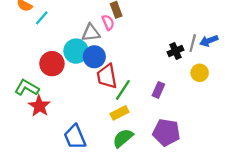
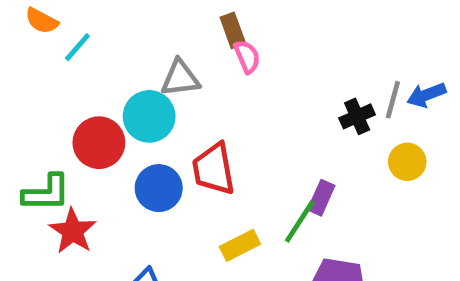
pink semicircle: (108, 22) -> (247, 57), moved
blue circle: (94, 57) -> (159, 188), moved
green L-shape: (27, 88) -> (46, 193), turned 150
green line: (123, 90) -> (300, 222), moved

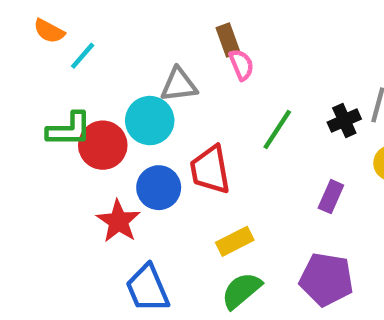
green L-shape: (46, 193) -> (69, 129), moved
purple rectangle: (321, 198) -> (331, 197), moved
green line: (300, 222) -> (277, 129), moved
red star: (73, 231) -> (118, 221), moved

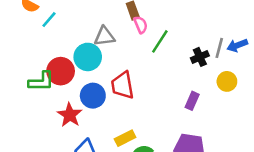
green L-shape: (69, 129) -> (41, 81), moved
green line: (277, 129) -> (160, 41), moved
yellow rectangle: (235, 241) -> (125, 138), moved

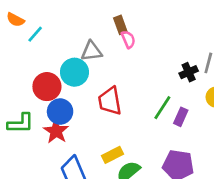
green line: (160, 41) -> (162, 108), moved
green L-shape: (41, 81) -> (21, 123), moved
blue circle: (93, 96) -> (60, 112), moved

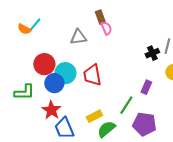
orange semicircle: (15, 20) -> (24, 29), moved
cyan circle: (74, 72) -> (65, 73), moved
green line: (162, 108) -> (126, 105), moved
red star: (56, 131) -> (51, 110), moved

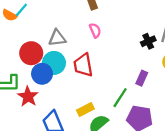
pink semicircle: (106, 28) -> (95, 30), moved
gray triangle: (78, 37) -> (57, 38), moved
red star: (51, 110) -> (28, 97), moved

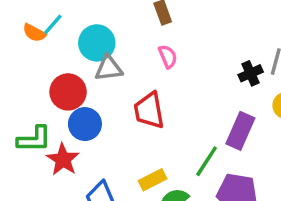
cyan circle: (54, 63) -> (97, 43), moved
purple rectangle: (142, 78) -> (240, 131), size x1.5

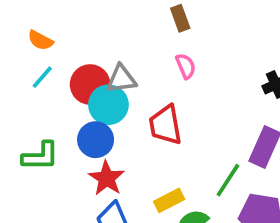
cyan line: (53, 24) -> (42, 77), moved
cyan circle: (97, 43) -> (108, 105), moved
red circle: (68, 92) -> (90, 84), moved
red star: (63, 160) -> (107, 178), moved

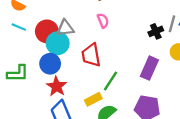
cyan line: (42, 77) -> (19, 27), turned 72
green line: (228, 180) -> (111, 81), moved

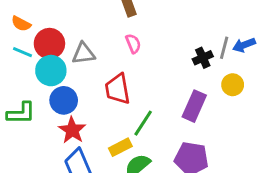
red circle: (47, 31) -> (49, 44), moved
cyan circle: (58, 43) -> (51, 71), moved

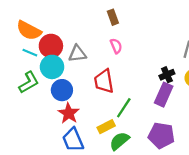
orange semicircle: (21, 24) -> (29, 30), size x1.6
black cross: (203, 58) -> (167, 75), moved
green L-shape: (21, 113) -> (29, 82), moved, turned -30

